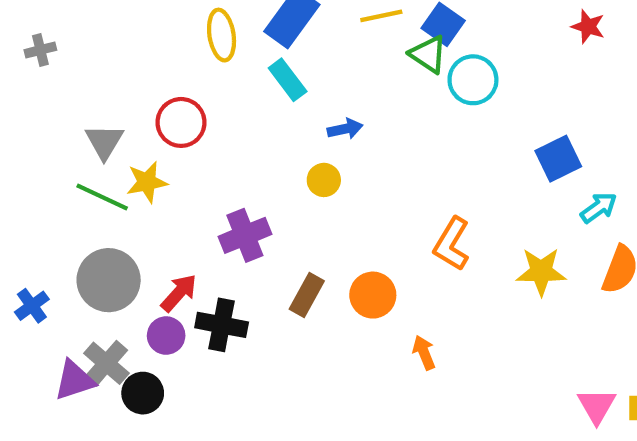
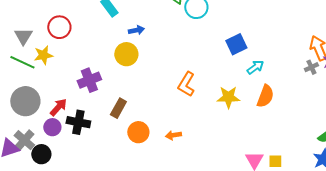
yellow circle: (324, 180) -> (126, 54), size x1.5
orange circle: (373, 295) -> (138, 132), moved
orange arrow: (424, 353) -> (173, 135), turned -77

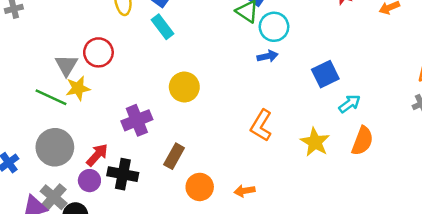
blue arrow: (136, 30) -> (268, 56), moved
gray triangle: (23, 36) -> (66, 65), moved
yellow star: (228, 97) -> (315, 142), turned 30

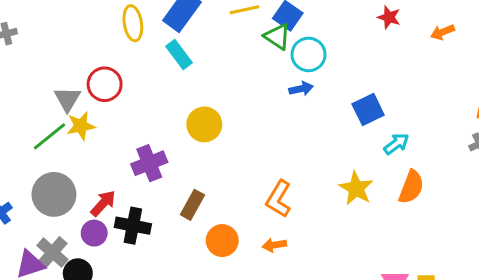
green line: (51, 97) -> (49, 136), turned -64
orange L-shape: (261, 125) -> (279, 199), moved

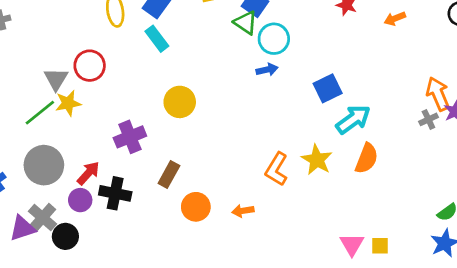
cyan arrow: (396, 144) -> (353, 119), size x1.5
orange L-shape: (279, 199) -> (277, 169), moved

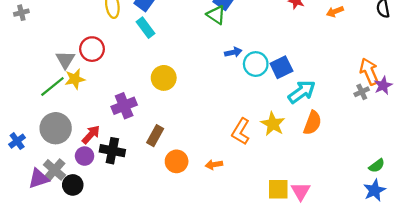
cyan circle: (274, 39) -> (256, 64), moved
yellow square: (380, 246) -> (278, 189), moved, size x1.5

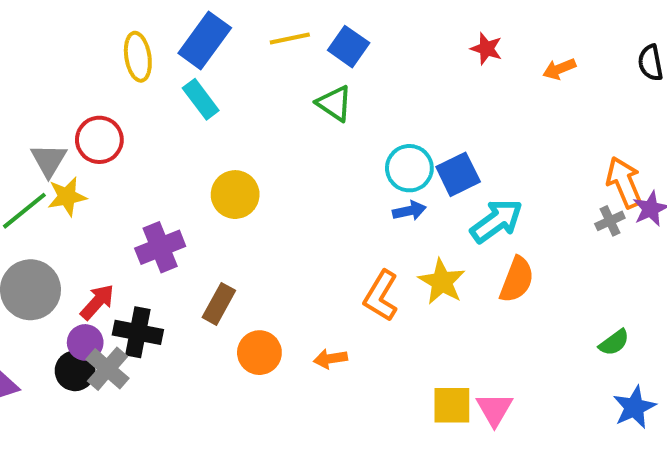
green triangle: (216, 15) -> (334, 103), moved
blue arrow: (233, 52) -> (409, 211), moved
green semicircle: (377, 166) -> (614, 342), moved
gray cross: (55, 170) -> (107, 369), moved
black circle: (73, 185) -> (75, 371), moved

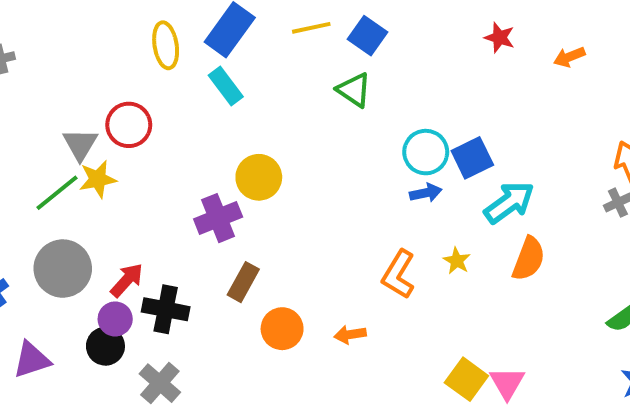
purple cross: (160, 247) -> (218, 218), moved
yellow star: (442, 282) -> (457, 261), size x0.6
gray cross: (107, 369) -> (160, 383), moved
yellow square: (452, 405) -> (466, 379), turned 36

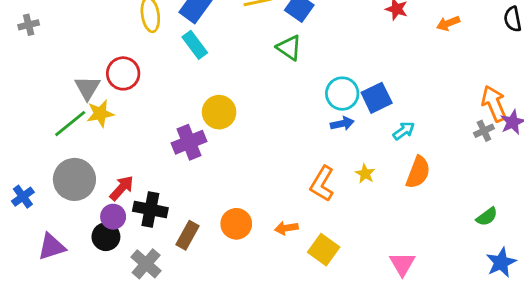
cyan arrow: (509, 203) -> (404, 131), size x0.6
brown rectangle: (243, 282) -> (188, 235), moved
yellow square: (466, 379) -> (324, 250), moved

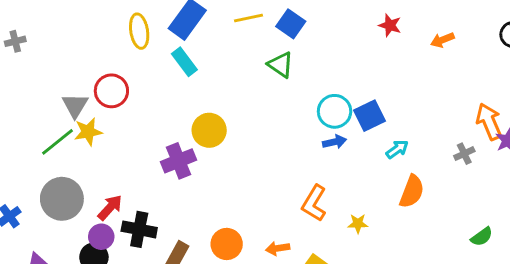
gray cross: (484, 131) -> (464, 154), moved
yellow star: (365, 174) -> (358, 224), moved, turned -30

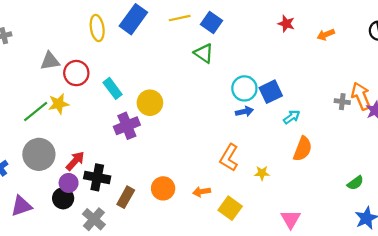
cyan rectangle: (184, 62) -> (113, 88), moved
gray triangle: (75, 105) -> (50, 61), moved, turned 50
gray cross: (464, 154) -> (342, 102), moved, turned 32

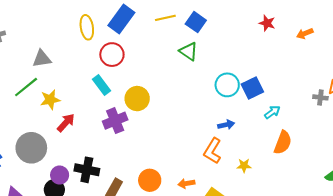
red circle: (76, 73) -> (112, 55), moved
green line: (36, 111) -> (26, 87), moved
blue arrow: (244, 111) -> (226, 125), moved
red arrow: (75, 161) -> (66, 123), moved

